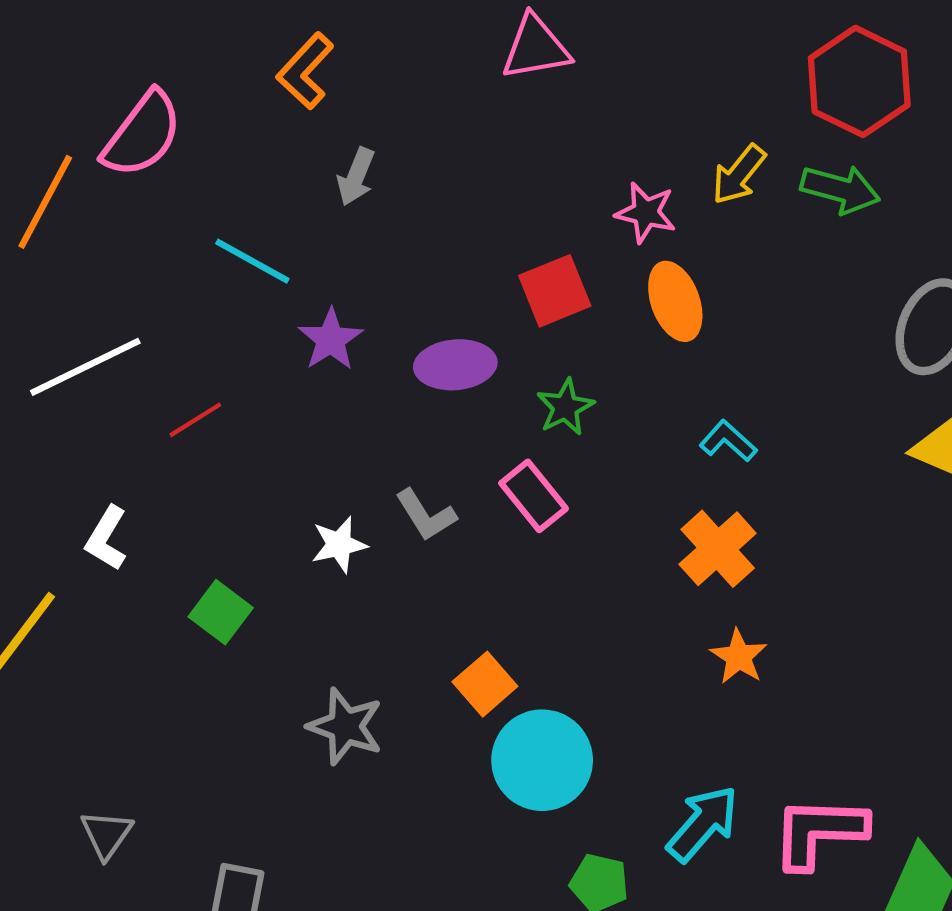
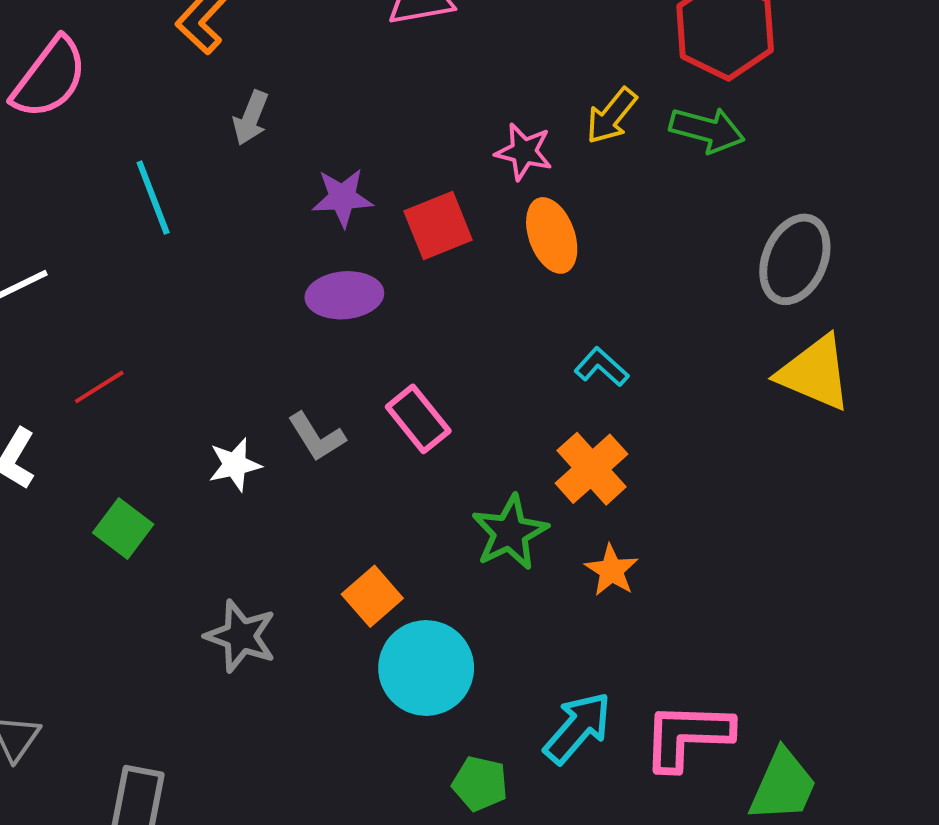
cyan line: (252, 261) -> (153, 198), turned 40
purple star: (331, 339) -> (342, 198), moved, turned 30
green star: (565, 407) -> (510, 532), moved, size x1.4
red line: (195, 420) -> (99, 387), moved

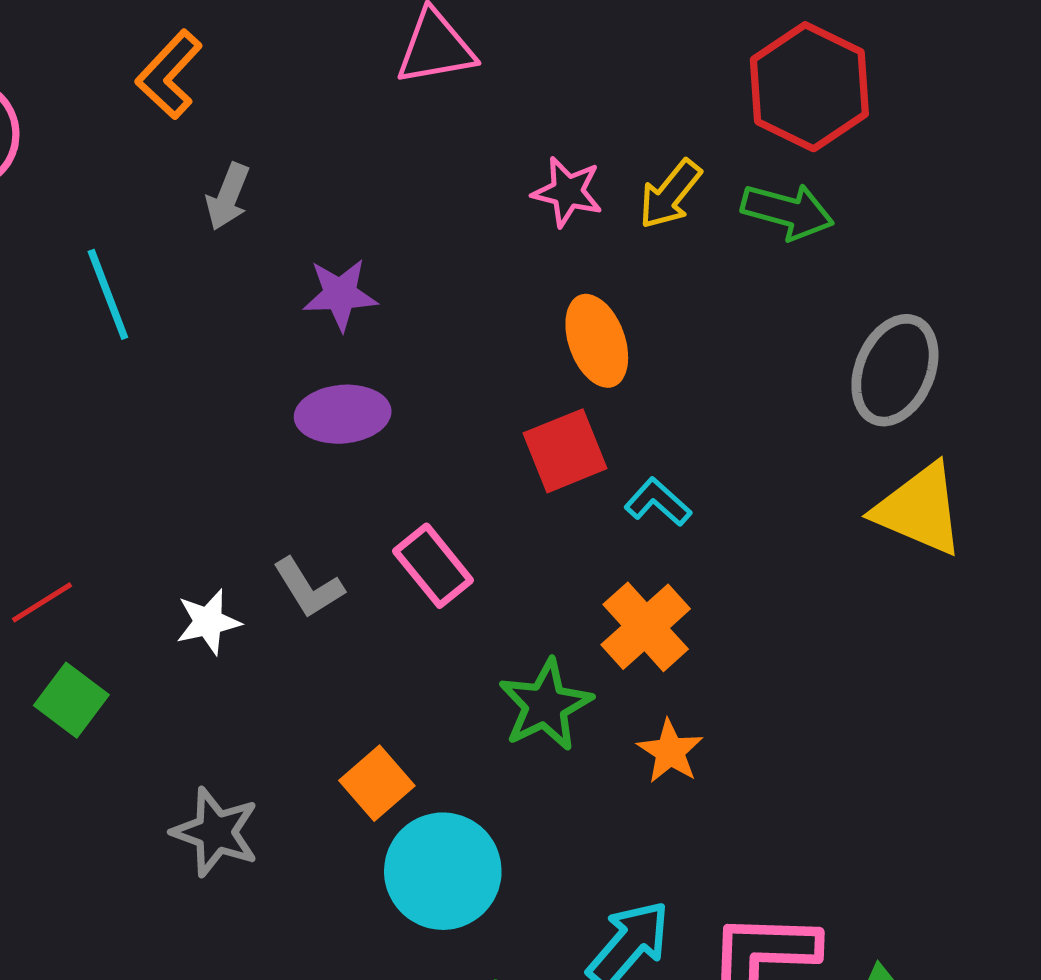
pink star: (524, 152) -> (567, 192), moved
red square: (438, 225) -> (565, 451), moved
red line: (99, 387) -> (42, 602), moved

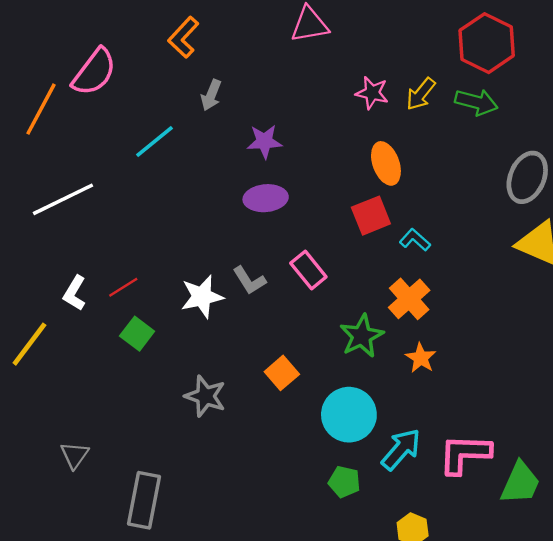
cyan line: (108, 294) -> (154, 141), turned 72
white star: (208, 622) -> (202, 297), size x1.4
cyan circle: (443, 871) -> (349, 415), moved

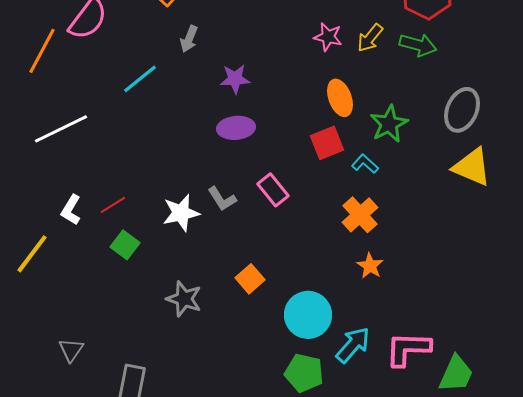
green star: (362, 336) -> (389, 124), moved
green pentagon: (344, 482) -> (304, 373), size x1.4

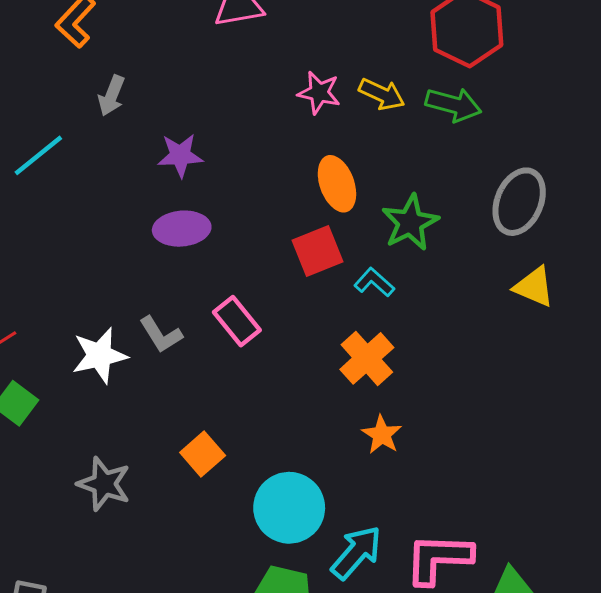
yellow arrow: (370, 38) -> (382, 94), turned -104
yellow triangle: (472, 167) -> (534, 287), size x0.7

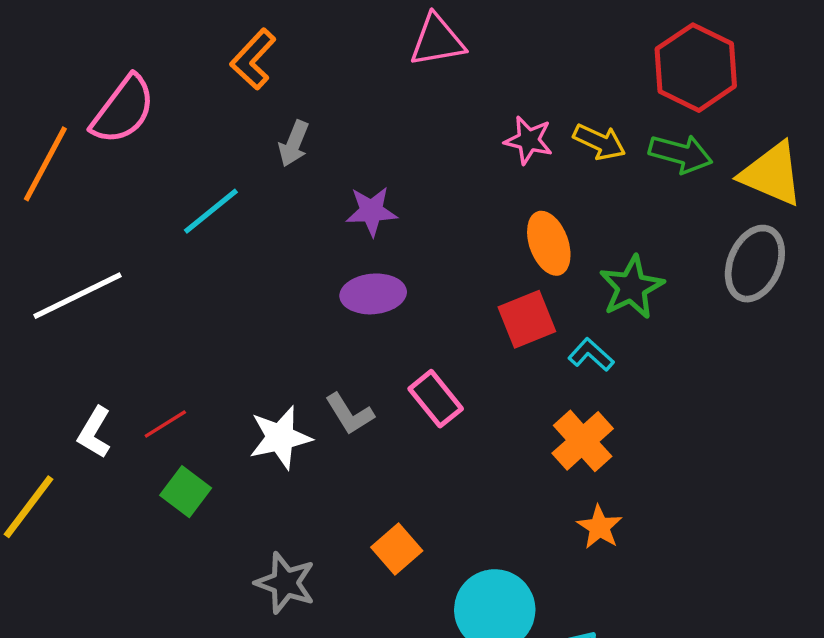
yellow triangle: (534, 287) -> (772, 174), moved, size x1.4

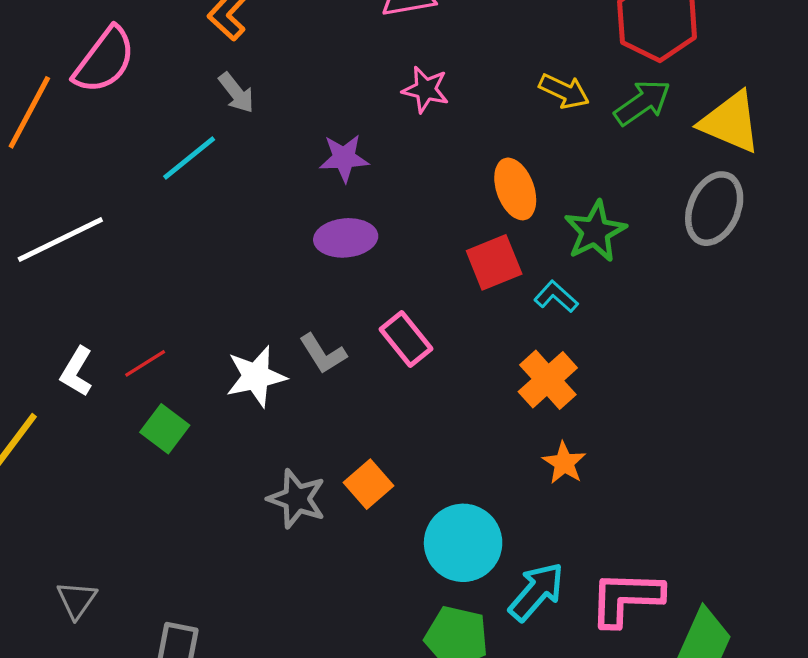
pink star: (529, 140) -> (426, 90), moved
gray arrow: (294, 144) -> (236, 93), moved, turned -60
green arrow: (681, 154) -> (642, 103), turned -50
gray star: (285, 583) -> (297, 499), moved

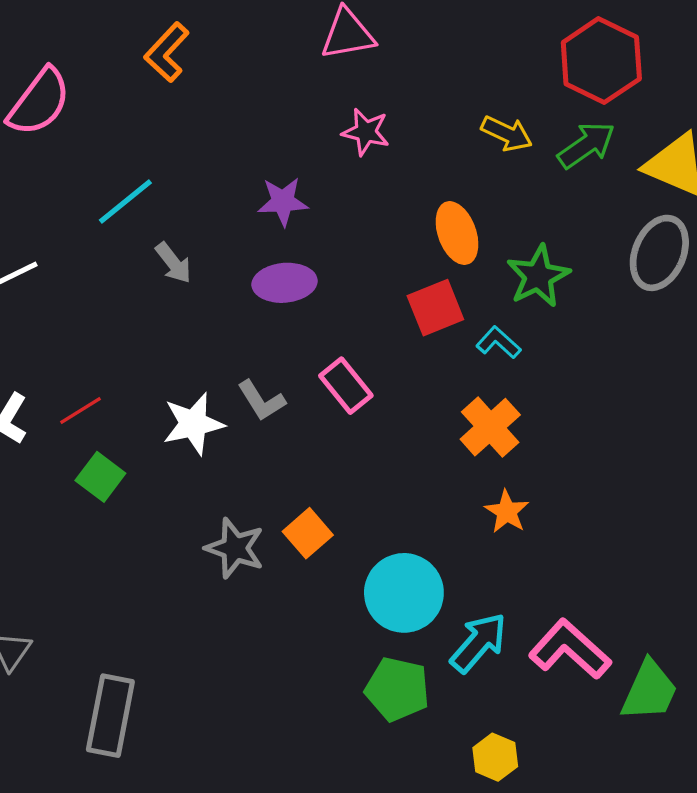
gray arrow: (236, 93) -> (173, 263), moved
pink L-shape: (626, 598) -> (570, 649), turned 40

